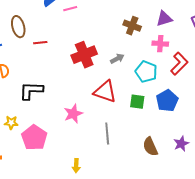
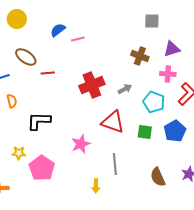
brown ellipse: (18, 27) -> (26, 57), turned -40
yellow arrow: (76, 166) -> (96, 186), moved

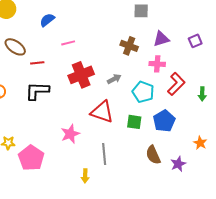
pink line: (78, 39) -> (68, 43), moved
black L-shape: (39, 121) -> (37, 91), moved
brown semicircle: (158, 177) -> (153, 155), moved

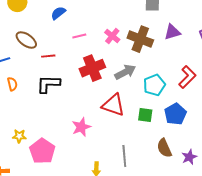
brown cross: (129, 46) -> (140, 39), size x1.4
pink cross: (157, 64) -> (112, 36), moved, turned 35
gray arrow: (114, 79) -> (125, 72), size x1.5
cyan pentagon: (143, 92) -> (154, 85), turned 30
gray line: (104, 154) -> (124, 156), moved

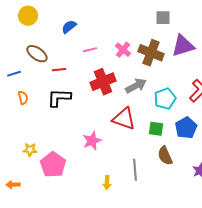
purple triangle: (172, 32) -> (183, 46), size x1.4
brown semicircle: (164, 148) -> (165, 156), moved

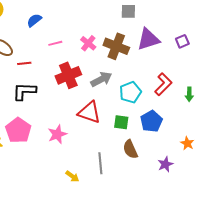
pink pentagon: (53, 165) -> (18, 130), moved
yellow arrow: (107, 183) -> (72, 176), turned -56

